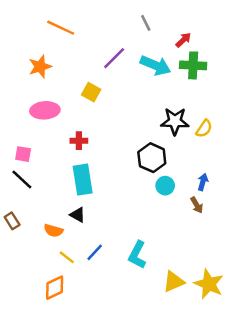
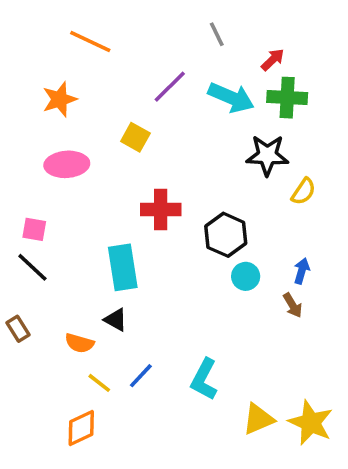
black star: (175, 121) -> (267, 155), moved
red cross: (79, 141) -> (161, 209), moved, size x1.5

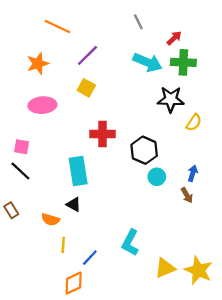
purple line: (170, 87) -> (87, 55), moved
blue line: (141, 376) -> (90, 258), moved
yellow line: (99, 383) -> (63, 245), turned 56
orange diamond: (81, 428) -> (74, 283), moved

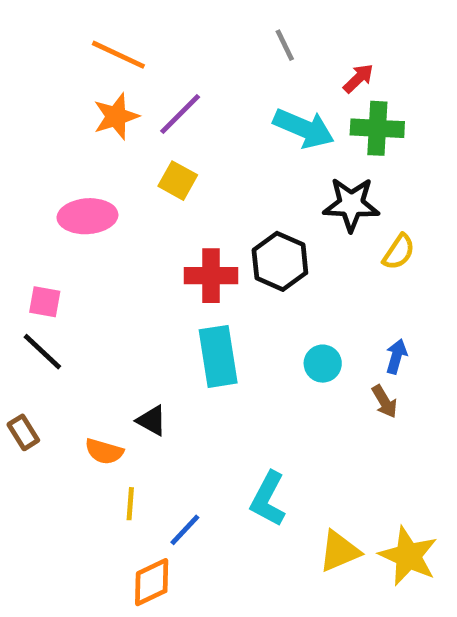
orange star: (38, 64) -> (116, 116), moved
black hexagon: (144, 150) -> (280, 261), moved
cyan rectangle: (78, 171) -> (218, 356), moved

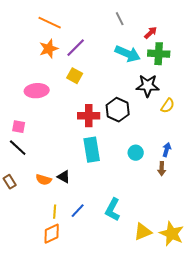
brown arrow: (384, 402) -> (162, 169), turned 32
orange semicircle: (104, 451) -> (44, 180), moved
blue line: (185, 530) -> (78, 211), moved
orange diamond: (152, 582) -> (52, 234), moved

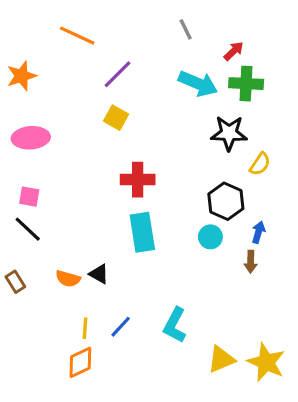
orange star: (49, 49) -> (21, 76), moved
pink ellipse: (37, 91) -> (31, 138), moved
black hexagon: (118, 110) -> (226, 201), moved

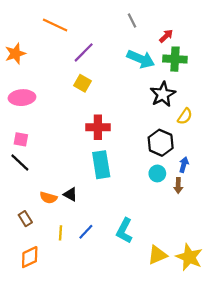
black star: (229, 133) -> (163, 94), turned -30
cyan circle: (210, 237) -> (157, 173), moved
brown rectangle: (15, 282) -> (25, 219), moved
orange diamond: (80, 362) -> (30, 257), moved

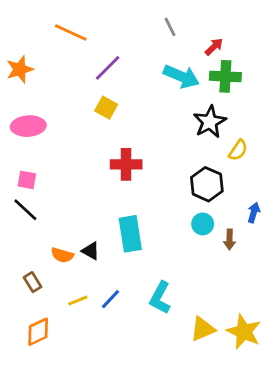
cyan rectangle: (101, 165) -> (130, 234), moved
blue arrow: (184, 165) -> (254, 213), moved
yellow line: (61, 233) -> (78, 301), turned 64

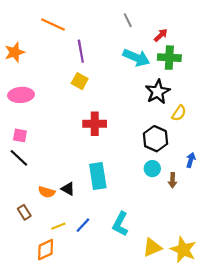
purple line: (108, 68) -> (81, 51), turned -55
orange diamond: (38, 332) -> (46, 250), moved

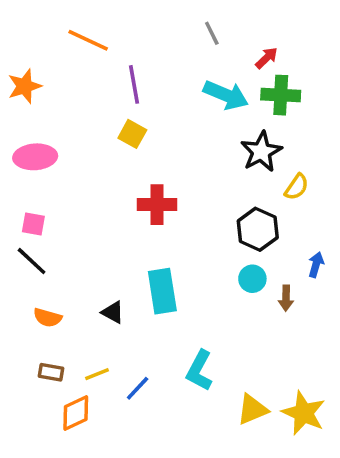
orange semicircle: (47, 192) -> (48, 318), moved
brown rectangle: (24, 212) -> (51, 372), moved, turned -48
blue line: (83, 225) -> (138, 388), moved

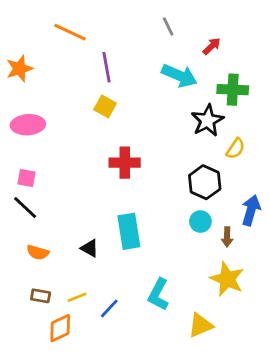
green cross: (281, 95) -> (233, 90), moved
blue arrow: (316, 265) -> (251, 210), size x1.5
yellow star: (304, 413) -> (227, 279), moved

